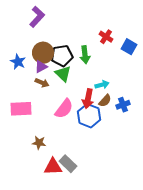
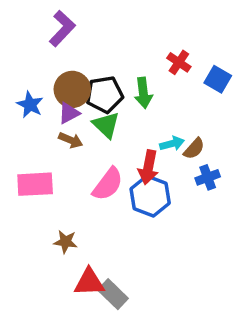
brown semicircle: (105, 101) -> (194, 149), moved
gray rectangle: (68, 164) -> (113, 294), moved

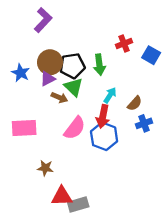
red cross: (179, 62) -> (124, 43), turned 35
brown arrow: (71, 140) -> (59, 98), moved
cyan arrow: (172, 144) -> (110, 95), moved, turned -42
gray rectangle: (113, 294) -> (78, 204), turned -60

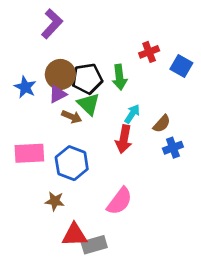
pink semicircle: (75, 128) -> (120, 201), moved
blue hexagon: (104, 136) -> (72, 163), moved

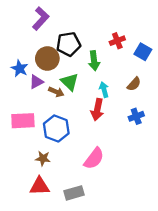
black pentagon: (87, 79) -> (68, 44), moved
purple triangle: (58, 94) -> (36, 82), moved
cyan arrow: (132, 114) -> (104, 90), turned -48
brown semicircle: (162, 124) -> (134, 84), moved
red triangle: (74, 235) -> (40, 186), moved

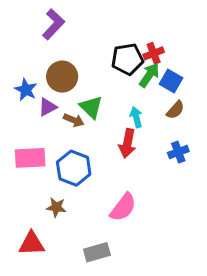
black pentagon: (68, 44) -> (127, 59), moved
blue square: (143, 52) -> (171, 81), moved
green arrow: (94, 61) -> (149, 75), moved, turned -138
red triangle: (40, 186) -> (32, 244), moved

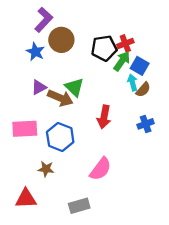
brown circle: (62, 77) -> (61, 40), moved
blue star: (26, 90) -> (35, 52), moved
cyan arrow: (136, 117) -> (132, 83), moved
brown arrow: (74, 120) -> (60, 98), size x1.5

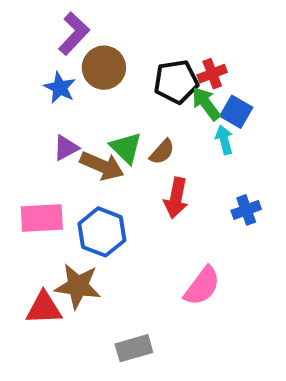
green arrow: (122, 61) -> (206, 104), turned -72
brown semicircle: (143, 90) -> (162, 152), moved
brown star: (46, 169) -> (78, 286), size x1.6
pink semicircle: (100, 169) -> (202, 286), moved
red triangle: (26, 199) -> (44, 308), moved

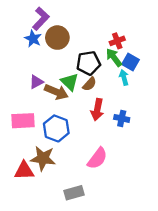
black pentagon: (176, 82) -> (88, 63), moved
blue star: (60, 88) -> (33, 39), moved
blue cross: (246, 210) -> (122, 118), moved, turned 32
pink semicircle: (202, 286) -> (97, 158), moved

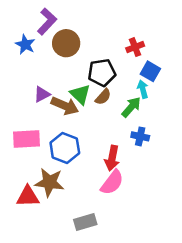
blue star: (33, 39) -> (25, 44), moved
green arrow: (114, 57) -> (131, 107), moved, turned 78
red arrow: (97, 110) -> (112, 158), moved

